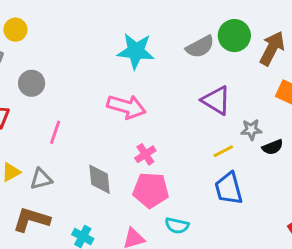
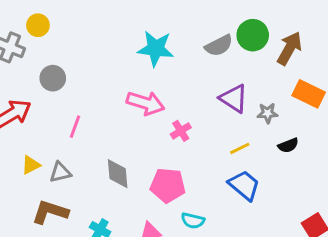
gray star: (251, 130) -> (268, 113), moved
pink cross: (145, 154) -> (181, 131), moved
blue trapezoid: (229, 189) -> (244, 185), turned 144

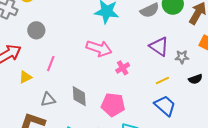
yellow triangle: (31, 165) -> (25, 77), moved
gray triangle: (60, 172) -> (48, 100), moved

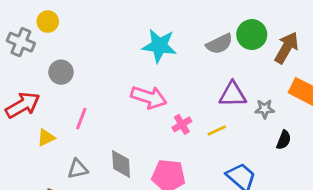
purple triangle: (159, 46) -> (233, 94), turned -35
black semicircle: (195, 79) -> (284, 140), turned -48
yellow line: (162, 81) -> (217, 131), moved

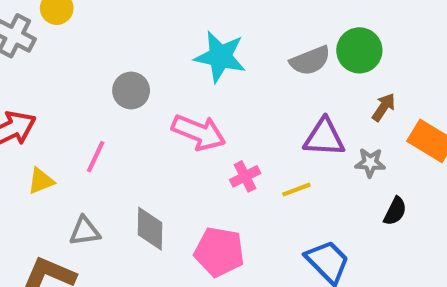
brown arrow: (287, 48) -> (384, 107), moved, size x0.6
gray circle: (61, 72) -> (131, 90), moved

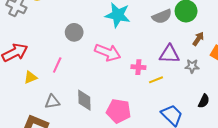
pink cross: (245, 176) -> (138, 67), moved, turned 32
black semicircle: (395, 211) -> (204, 101), moved

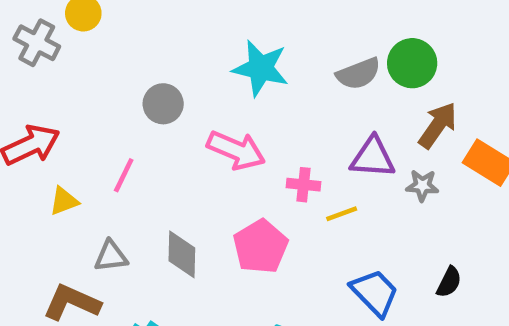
brown arrow: (198, 39) -> (438, 125), size x1.5
black semicircle: (204, 101) -> (449, 282), moved
pink pentagon: (119, 111) -> (260, 247), moved, turned 30

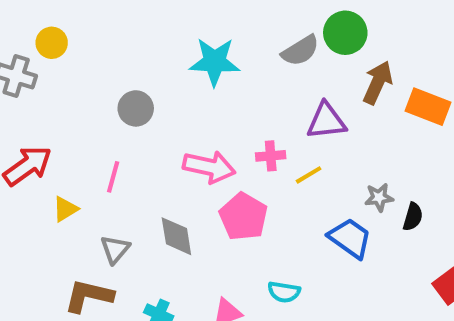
pink arrow: (236, 150) -> (209, 167), moved
gray star: (422, 185) -> (379, 197), moved
gray triangle: (111, 256) -> (115, 249), turned -32

